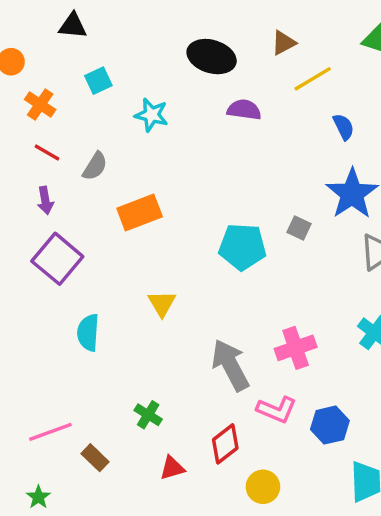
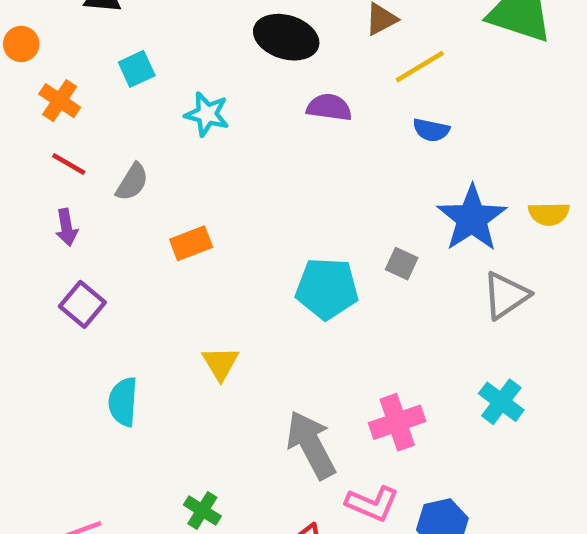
blue semicircle: (344, 127) -> (431, 130), moved, turned 128
orange rectangle: (140, 213) -> (191, 243), size x0.7
purple square: (57, 259) -> (82, 304), size x0.7

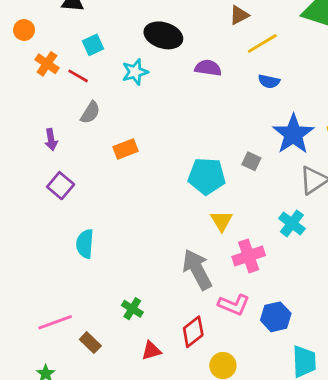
black ellipse: (286, 37) -> (163, 35), moved
cyan star: (207, 114) -> (135, 72), turned -30
red line: (69, 164) -> (78, 76), moved
yellow triangle: (220, 363) -> (222, 221), moved
cyan cross: (501, 402) -> (292, 223), moved

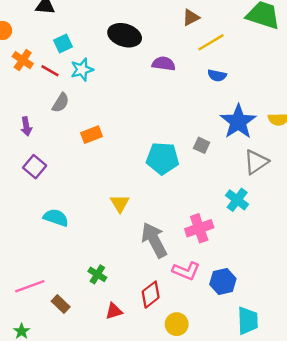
cyan star: (135, 72) -> (82, 70), moved
yellow triangle: (222, 221) -> (120, 203), moved
cyan semicircle: (85, 244) -> (56, 218), turned 105

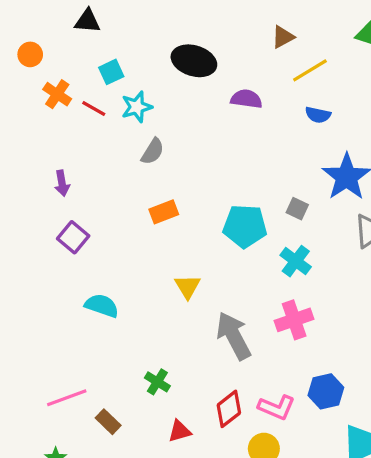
gray semicircle: (61, 103) -> (153, 151), moved
orange rectangle: (91, 135) -> (164, 212), moved
cyan cross: (237, 200) -> (296, 261), moved
pink L-shape: (186, 271) -> (277, 407), moved

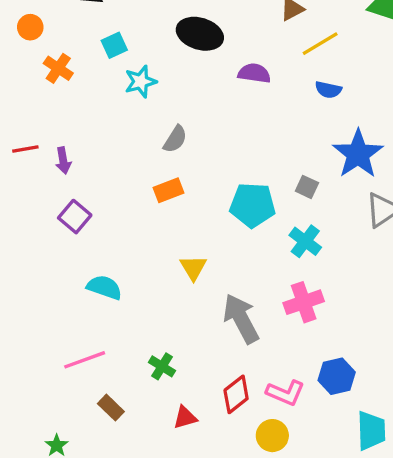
red line: (94, 108) -> (25, 149), moved, turned -40
gray semicircle: (153, 151) -> (175, 139), moved
pink line: (67, 398) -> (85, 360), moved

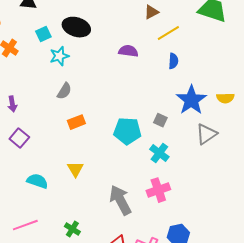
black ellipse: (200, 34) -> (76, 27), moved
blue semicircle: (328, 90) -> (173, 61), turned -98
gray semicircle: (175, 139) -> (64, 91), moved
yellow triangle: (193, 268) -> (75, 169), moved

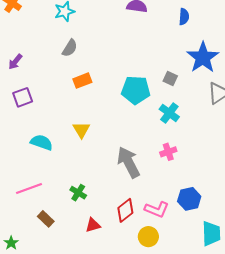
purple arrow: (12, 104) -> (15, 62), turned 49
purple square: (19, 138) -> (23, 97), turned 30
pink cross: (158, 190) -> (168, 152), size x0.7

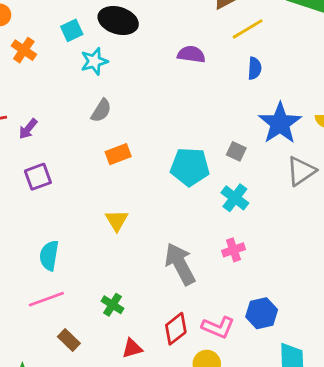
cyan semicircle: (42, 142) -> (49, 256), moved, turned -100

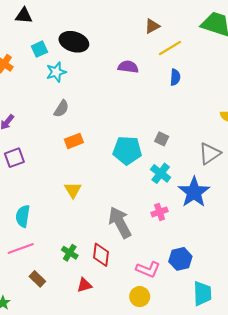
blue star: (280, 123) -> (194, 192), moved
red diamond: (176, 329) -> (101, 255), moved, turned -45

